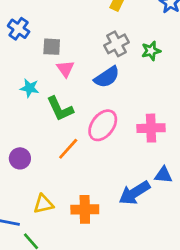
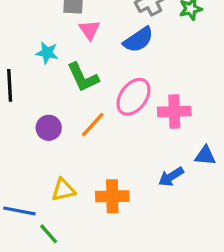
pink cross: (151, 128) -> (174, 111), moved
purple circle: (20, 158) -> (49, 128), moved
blue arrow: (134, 193) -> (171, 177), size x0.7

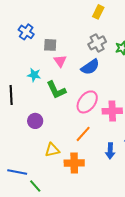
orange line: (93, 125) -> (83, 134), moved
blue arrow: (171, 177) -> (110, 151), turned -56
yellow triangle: (63, 190) -> (52, 150), moved

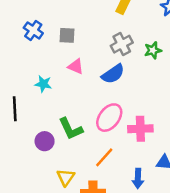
gray square: (50, 45) -> (67, 35), moved
pink triangle: (60, 61) -> (76, 67), turned -32
green L-shape: (56, 90) -> (71, 129), moved
yellow triangle: (52, 150) -> (66, 177), turned -42

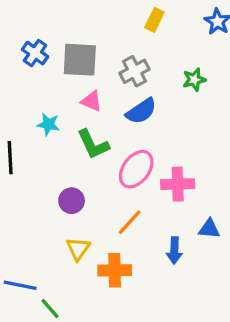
gray square: (67, 35) -> (80, 60), size x1.6
gray cross: (122, 44) -> (135, 71), moved
green L-shape: (71, 129) -> (93, 144), moved
purple circle: (45, 141) -> (72, 201), moved

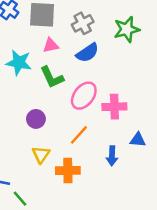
green star: (194, 80) -> (127, 29), size x1.5
pink triangle: (91, 101) -> (51, 45), turned -35
cyan star: (48, 124) -> (19, 63), size x1.5

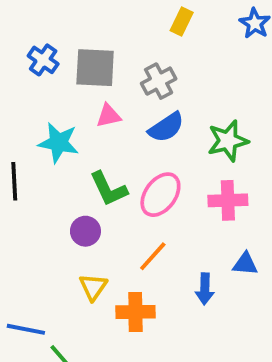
green star: (127, 29) -> (228, 141), moved
green L-shape: (52, 77) -> (109, 189), moved
pink cross: (114, 107) -> (228, 200), moved

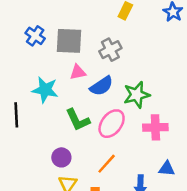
blue semicircle: (166, 127) -> (102, 86), moved
green star: (228, 141) -> (137, 95), moved
purple circle: (85, 231) -> (61, 157), moved

